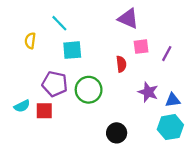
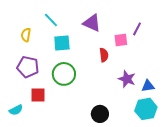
purple triangle: (128, 18) -> (92, 23), moved
purple line: (167, 54) -> (137, 29), moved
purple pentagon: (55, 84) -> (28, 67), moved
green circle: (89, 90) -> (64, 74), moved
cyan semicircle: (22, 106) -> (16, 110), moved

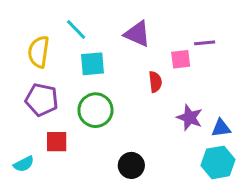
purple line: (137, 29) -> (205, 43), turned 56
yellow semicircle: (26, 35) -> (39, 52), size x1.5
black circle: (100, 114) -> (131, 165), moved

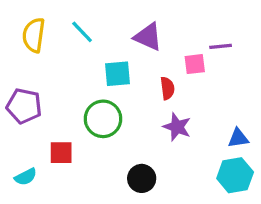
yellow semicircle: (39, 52) -> (34, 35), moved
cyan square: (92, 64) -> (117, 74), moved
purple pentagon: (42, 100) -> (24, 106), moved
purple star: (190, 118) -> (177, 127), moved

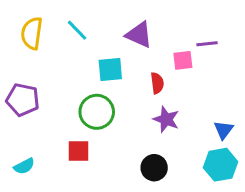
blue triangle: (238, 138) -> (224, 130), turned -45
red square: (61, 153) -> (79, 151), moved
black circle: (142, 178) -> (154, 168), moved

